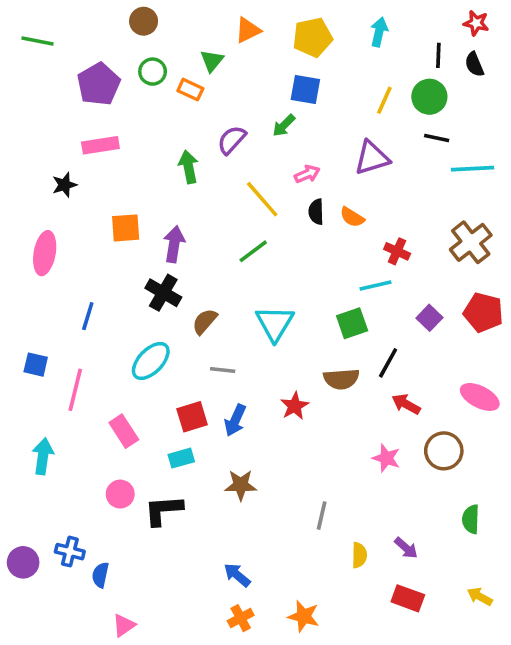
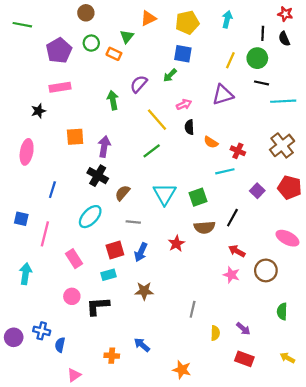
orange semicircle: (352, 217) -> (211, 142), moved
green square: (352, 323) -> (198, 197), moved
red arrow: (406, 404) -> (237, 251), moved
orange cross: (241, 618) -> (112, 356), moved, turned 32

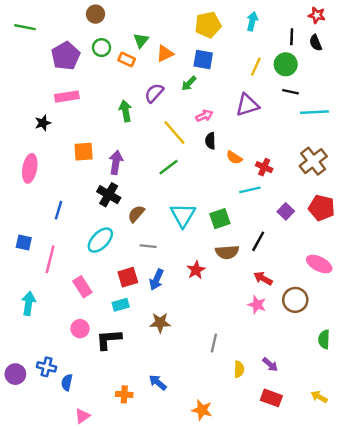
orange triangle: (148, 18) -> (165, 54), moved
green semicircle: (282, 311) -> (324, 339), moved

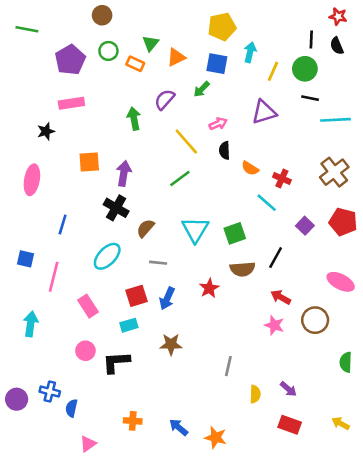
cyan arrow: (252, 21) -> (250, 52), moved
cyan line: (250, 190) -> (267, 203), turned 54
blue arrow: (158, 382) -> (179, 427), moved

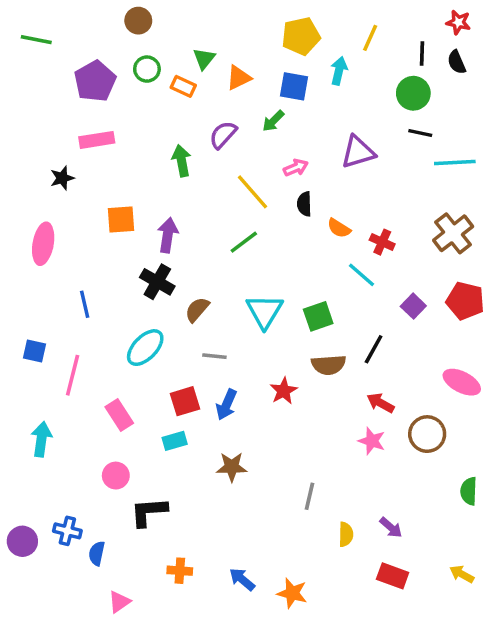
yellow line: (273, 71) -> (370, 38), moved
blue line: (63, 224) -> (85, 304), turned -30
black L-shape: (116, 362) -> (149, 512), moved

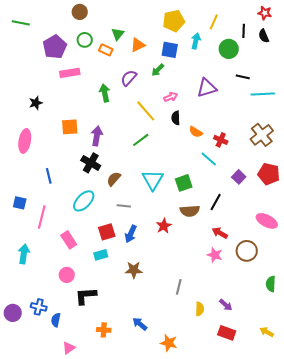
green circle: (413, 93) -> (229, 49), moved
pink rectangle: (97, 140) -> (70, 73), moved
blue arrow: (242, 579) -> (140, 324), moved

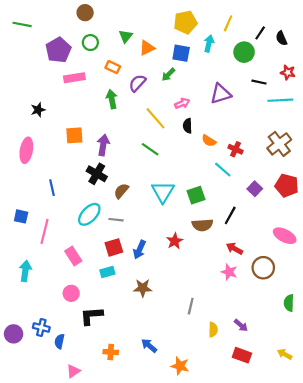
red star: (265, 13) -> (288, 72), moved
black line: (244, 31) -> (260, 33), turned 32
orange rectangle: (106, 50) -> (113, 67), moved
green line: (141, 140) -> (150, 149), turned 72
gray line: (124, 206) -> (116, 220), moved

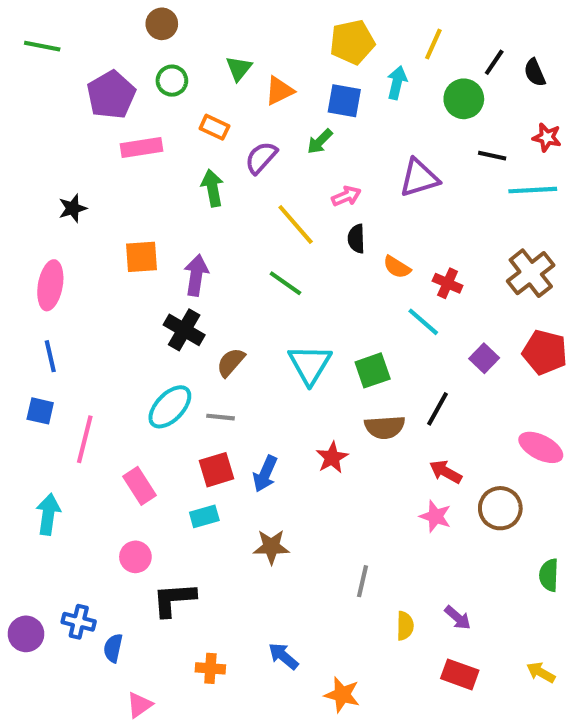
blue line: (52, 188) -> (50, 356), moved

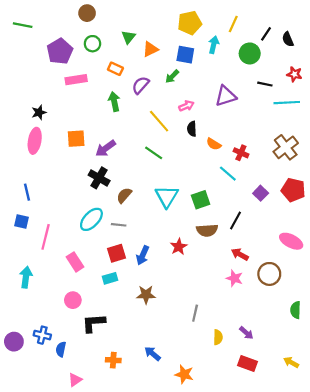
purple arrow: (196, 275) -> (106, 148), turned -135
pink ellipse: (50, 285) -> (35, 141), moved

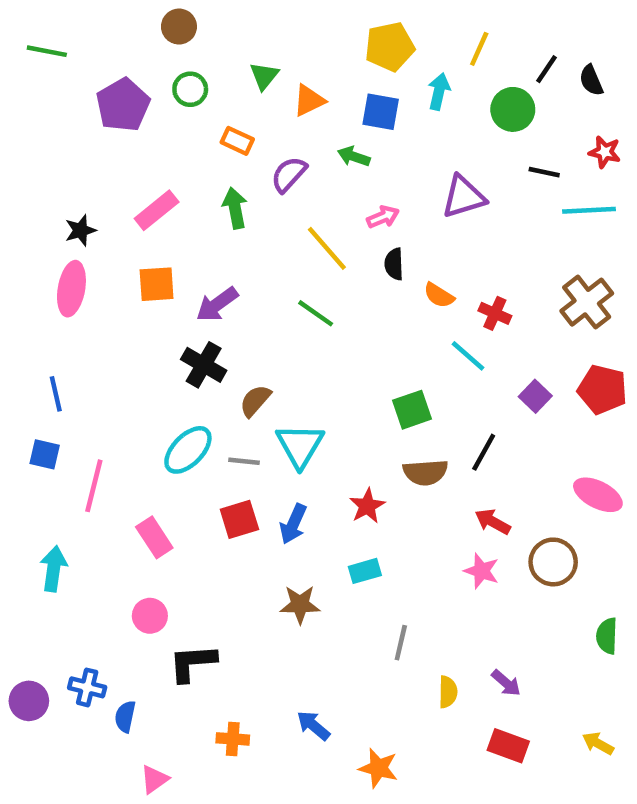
green arrow: (172, 76) -> (354, 156), turned 64
pink rectangle: (76, 80) -> (157, 210), moved, turned -30
cyan triangle: (167, 196) -> (300, 445), moved
cyan rectangle: (110, 278) -> (365, 571), moved

